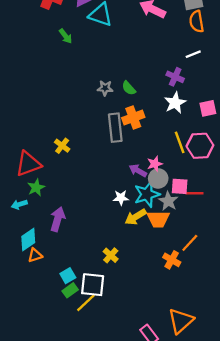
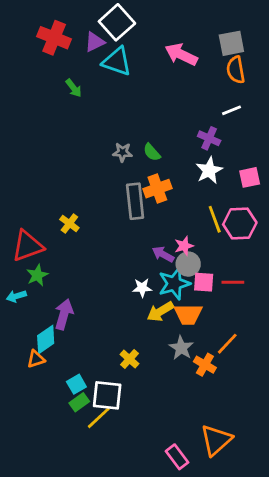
pink square: (180, 186) -> (204, 282), moved
gray star: (168, 201) -> (181, 348), moved
cyan diamond: (28, 239) -> (46, 339), moved

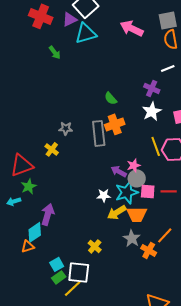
cyan triangle: (117, 61) -> (86, 33), turned -35
gray star: (122, 152) -> (66, 128), moved

